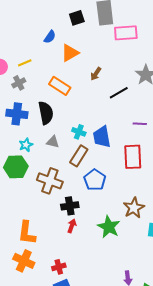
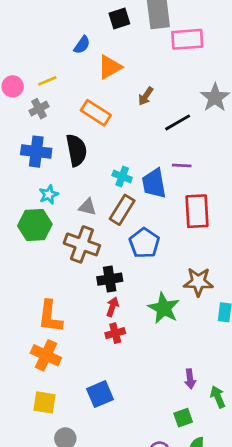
purple line: (140, 124) -> (182, 165), moved
gray triangle: (53, 142) -> (87, 207), moved
brown star: (134, 208) -> (198, 282), turned 30
red cross: (59, 267) -> (115, 333), moved

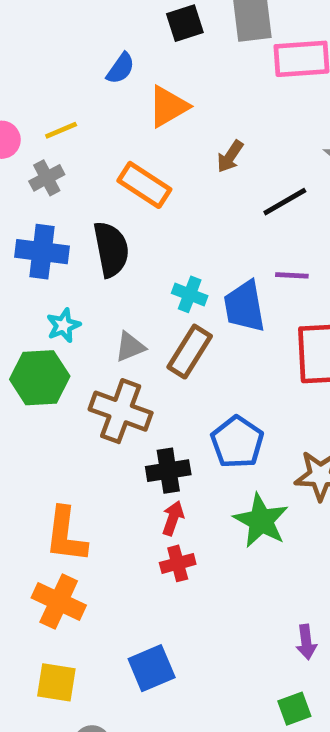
gray triangle: (87, 207) -> (130, 347), turned -36
blue pentagon: (144, 243) -> (237, 442), moved

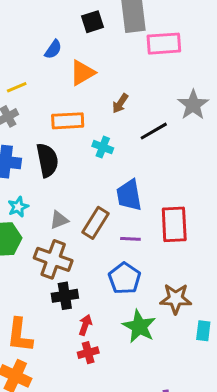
orange rectangle: (144, 185) -> (68, 121), turned -36
purple line: (292, 275) -> (130, 239), moved
cyan cross: (190, 294) -> (103, 147), moved
black cross: (168, 471) -> (65, 296), moved

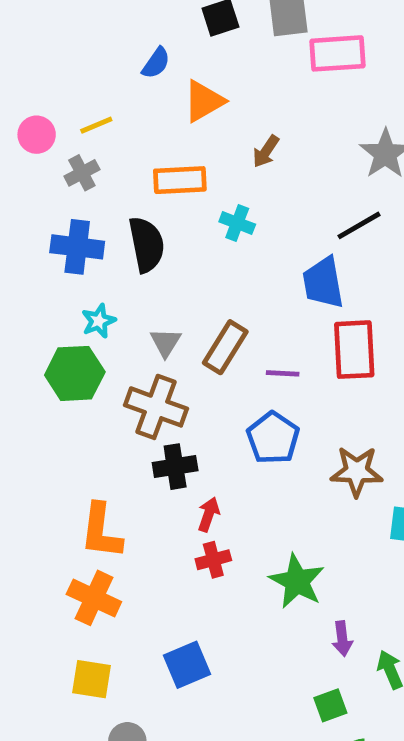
black line: (154, 131) -> (359, 225), moved
blue trapezoid: (129, 195) -> (323, 283), moved
gray triangle: (59, 220) -> (166, 342), turned -36
green star: (139, 326) -> (297, 581), moved

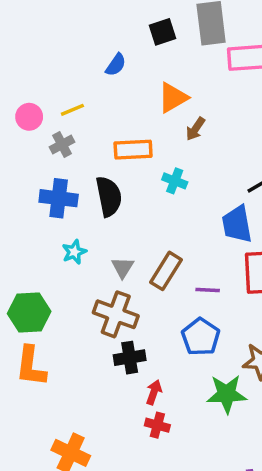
orange triangle: (204, 101) -> (173, 98), moved
green hexagon: (75, 373) -> (29, 313), moved
orange L-shape: (101, 531) -> (31, 366), moved
red cross: (213, 560) -> (157, 425), turned 30
green star: (297, 581) -> (227, 394), moved, turned -30

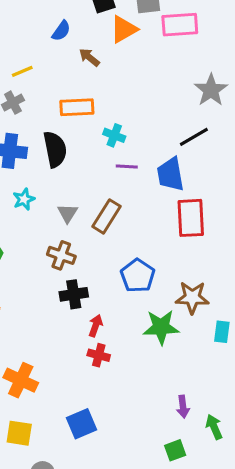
orange triangle: (173, 98) -> (124, 29), moved
brown arrow: (195, 129) -> (89, 57), moved, turned 95
purple line: (208, 290) -> (127, 166), moved
brown cross: (116, 314) -> (61, 255), size x0.7

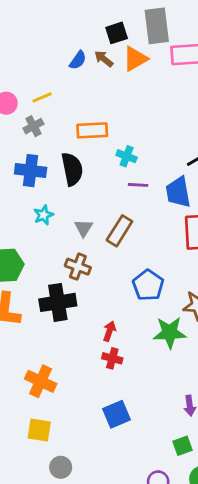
brown arrow: (89, 57) -> (104, 59), moved
black cross: (74, 294) -> (58, 302), moved, size x1.4
blue square: (82, 424) -> (117, 414), moved

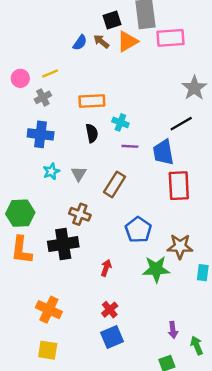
black semicircle: (72, 169) -> (92, 133), moved, size x0.7
gray triangle: (84, 228) -> (79, 174), moved
red cross: (112, 358) -> (110, 310), moved, turned 35

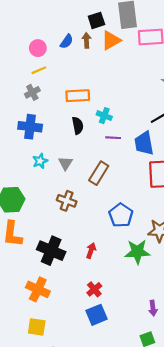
brown arrow: (101, 41) -> (87, 40), turned 48
pink circle: (20, 78) -> (38, 48), moved
black cross: (63, 244) -> (51, 251), moved, turned 32

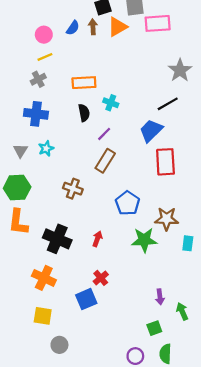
purple line: (113, 138) -> (104, 134), moved, turned -48
blue trapezoid: (144, 143) -> (151, 131), turned 55
gray triangle: (65, 163) -> (20, 151), moved
blue square: (96, 315) -> (86, 299), moved

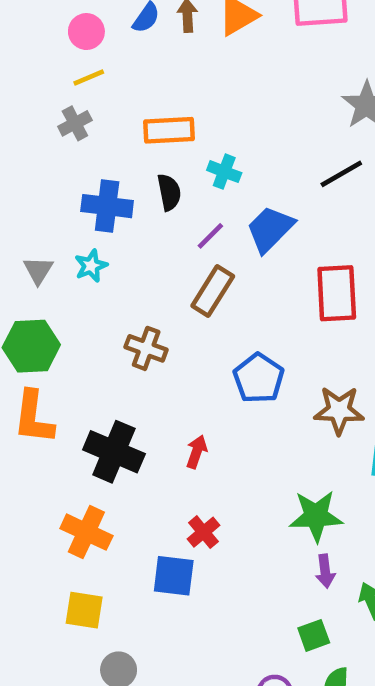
blue cross: (36, 114) -> (107, 206), moved
blue trapezoid: (151, 131) -> (270, 229), moved
green star: (144, 240) -> (316, 516), moved
blue square: (86, 299) -> (174, 576), turned 30

